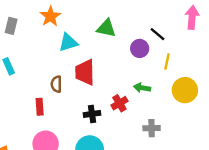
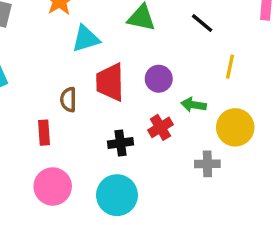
black line: (157, 34) -> (202, 23), moved
purple circle: (140, 48) -> (159, 79), moved
yellow circle: (185, 90) -> (235, 127), moved

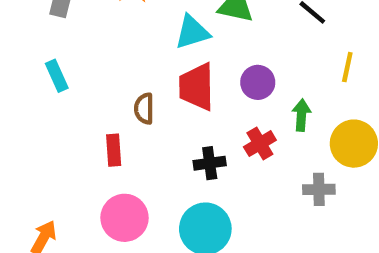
cyan triangle: (86, 39) -> (192, 32), moved
green arrow: (193, 105) -> (301, 115), turned 85

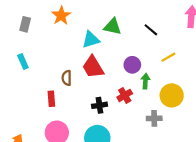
yellow line: (347, 67) -> (168, 57), turned 48
purple circle: (258, 82) -> (132, 65), moved
red trapezoid: (197, 87) -> (93, 67), turned -30

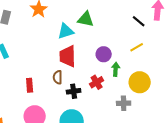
black line: (151, 30) -> (139, 21), moved
red trapezoid: (93, 67) -> (68, 56), turned 30
brown semicircle: (67, 78) -> (58, 77), moved

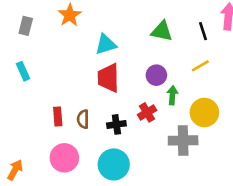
green triangle: (86, 19) -> (162, 31), moved
black line: (139, 21) -> (203, 31), turned 32
brown semicircle: (58, 77) -> (83, 119), moved
gray cross: (124, 103) -> (183, 140), size x1.5

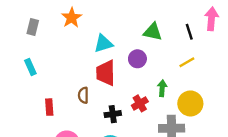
purple circle: (156, 75) -> (137, 59), moved
red rectangle: (58, 116) -> (49, 107), moved
brown semicircle: (83, 119) -> (83, 95), moved

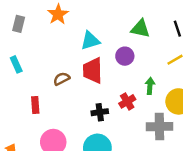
brown semicircle: (83, 95) -> (62, 79), moved, turned 63

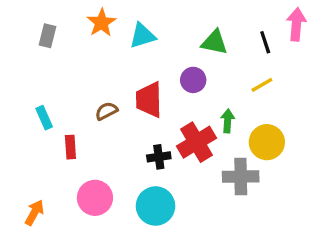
cyan triangle: (90, 41) -> (142, 36), moved
cyan rectangle: (16, 64) -> (44, 118), moved
red cross: (127, 101) -> (196, 142), size x1.6

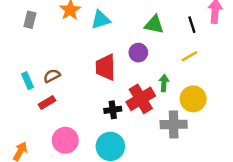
brown semicircle: (106, 111) -> (52, 76), moved
red rectangle: (70, 147) -> (47, 103), turned 63

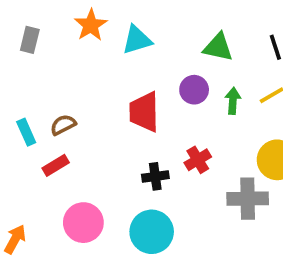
green arrow: (164, 83) -> (233, 101), moved
red cross: (141, 99) -> (198, 160), size x0.6

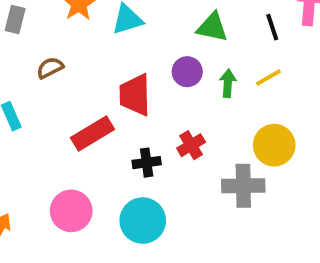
brown semicircle: (63, 125) -> (50, 68), moved
red rectangle: (56, 165) -> (92, 134), moved, size x1.5

